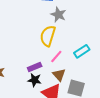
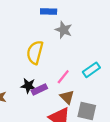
yellow semicircle: (48, 36) -> (35, 52), moved
black star: (35, 80) -> (28, 86), moved

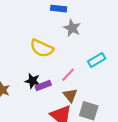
yellow semicircle: (35, 52) -> (42, 48), turned -85
cyan rectangle: (91, 70) -> (97, 60), moved

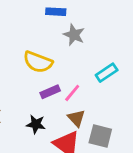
black star: (32, 81) -> (36, 124), moved
purple rectangle: (43, 85) -> (50, 92), moved

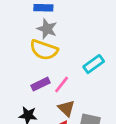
gray star: (74, 35) -> (47, 29), moved
yellow semicircle: (38, 62) -> (44, 50), moved

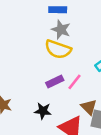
brown triangle: (66, 108) -> (89, 107), moved

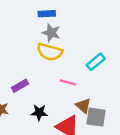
purple rectangle: (55, 81) -> (20, 86), moved
pink line: (75, 82) -> (68, 82), turned 70

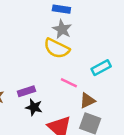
purple rectangle: (20, 86) -> (26, 91), moved
brown triangle: (83, 106) -> (87, 100), moved, turned 42

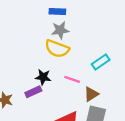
gray star: (62, 29) -> (60, 30), turned -30
black star: (34, 107) -> (43, 77), moved

